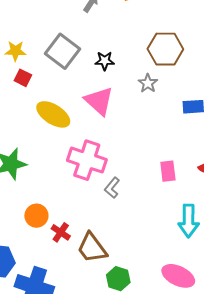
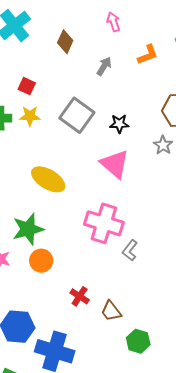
red square: (23, 78) -> (27, 86), moved
yellow ellipse: (53, 114) -> (48, 179), moved
orange circle: (36, 216) -> (41, 261), moved
brown trapezoid: (92, 248) -> (111, 311), size x0.7

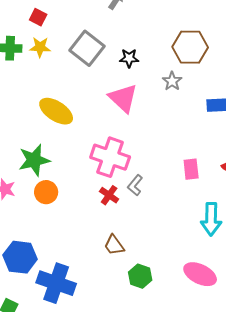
red cross: (80, 296) -> (109, 195), moved

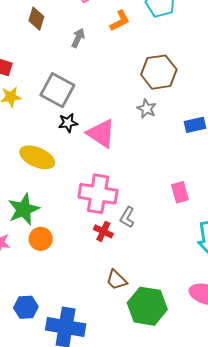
black star: (129, 58) -> (68, 123), moved
blue hexagon: (20, 257) -> (26, 307), size x0.7
green hexagon: (140, 276) -> (147, 306), size x1.6

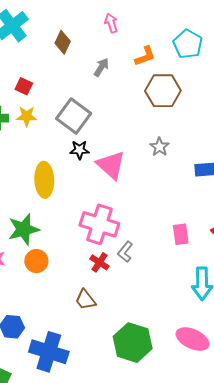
brown hexagon: (159, 72) -> (163, 91), moved
yellow ellipse: (37, 157) -> (44, 180), turned 56
brown trapezoid: (117, 280) -> (85, 300), moved

